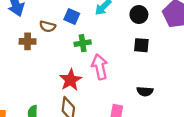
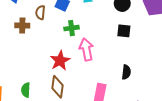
brown semicircle: (48, 26) -> (40, 13), turned 80
black semicircle: (145, 91) -> (126, 72), turned -88

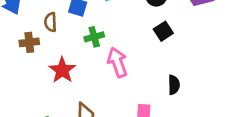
black square: (124, 31) -> (163, 31), turned -32
red star: (60, 61) -> (62, 70), moved

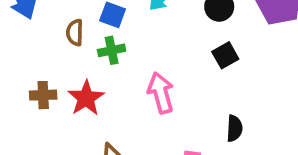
green cross: (94, 37) -> (112, 50), moved
brown cross: (29, 42) -> (43, 95), moved

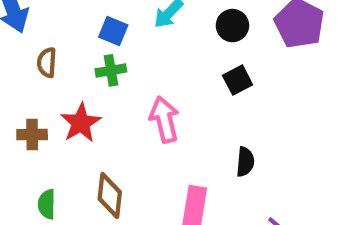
brown semicircle: (75, 33) -> (47, 62), moved
brown cross: (43, 95) -> (32, 135), moved

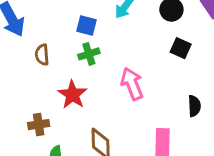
black square: (238, 80) -> (181, 48), turned -30
brown cross: (32, 135) -> (39, 125), moved

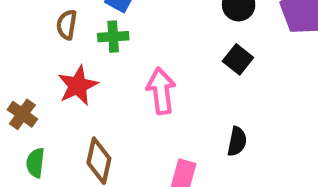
brown semicircle: (42, 55) -> (67, 25), moved
brown cross: (39, 125) -> (22, 114), turned 30

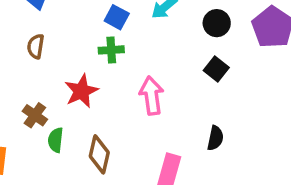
brown semicircle: (67, 25) -> (36, 46), moved
green semicircle: (35, 163) -> (56, 140), moved

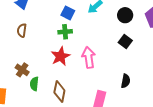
red star: (81, 91) -> (61, 56), moved

